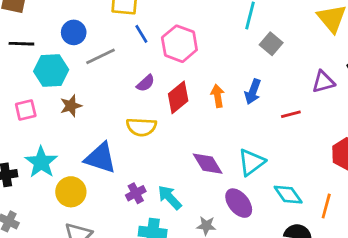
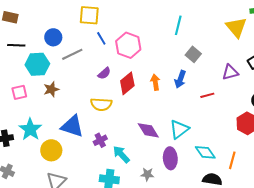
gray square: (271, 44) -> (193, 54), moved
purple cross: (136, 193) -> (100, 140), moved
purple ellipse: (239, 203) -> (170, 158), turned 35

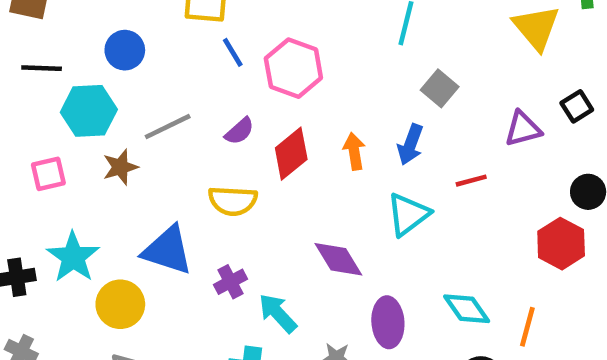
gray line: (72, 54) -> (168, 127), moved
cyan triangle: (179, 129) -> (408, 214), moved

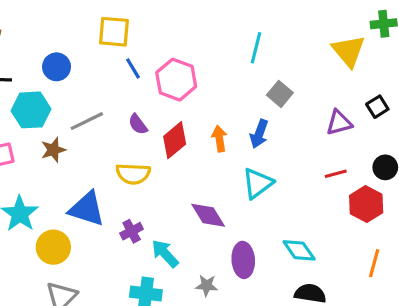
purple semicircle: (239, 131) -> (138, 124), turned 95
red line: (471, 181) -> (336, 174), moved
orange line: (527, 327) -> (374, 263), moved

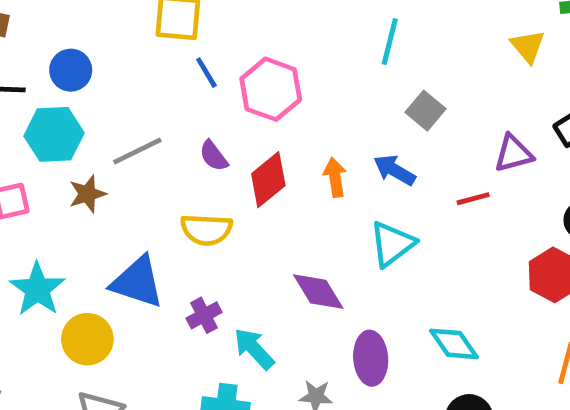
yellow triangle: (349, 51) -> (528, 46), size x0.7
blue circle: (57, 67) -> (71, 70), moved
blue arrow: (259, 134) -> (394, 170), turned 100
red line: (336, 174) -> (473, 199), moved

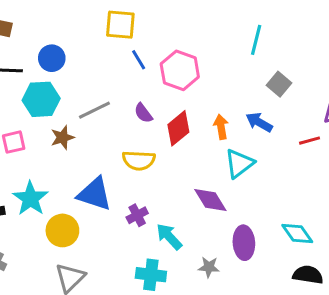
cyan triangle: (392, 244) -> (239, 163), moved

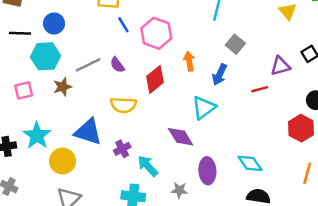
purple semicircle: (143, 113) -> (117, 65), moved
blue arrow: (259, 122) -> (220, 75), turned -95
orange arrow: (221, 127) -> (189, 61), moved

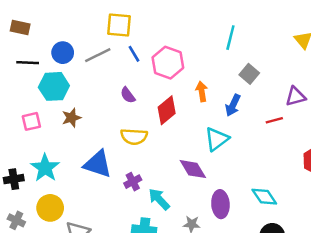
gray line: (88, 65) -> (98, 55), moved
yellow circle: (63, 161) -> (50, 208), moved

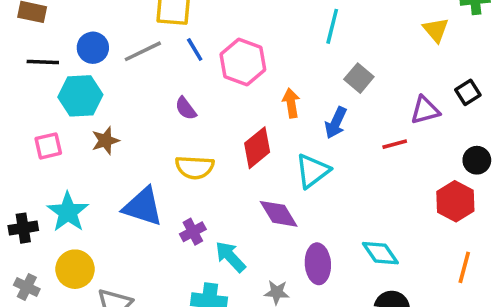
red diamond: (167, 110) -> (257, 148), moved

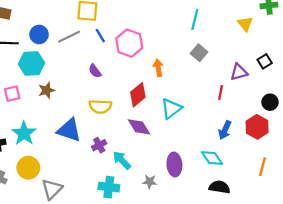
cyan line: (332, 26) -> (195, 19), moved
blue arrow: (336, 123) -> (225, 130), moved
red line: (395, 144) -> (221, 93), turned -64
purple diamond: (279, 214) -> (139, 127), moved

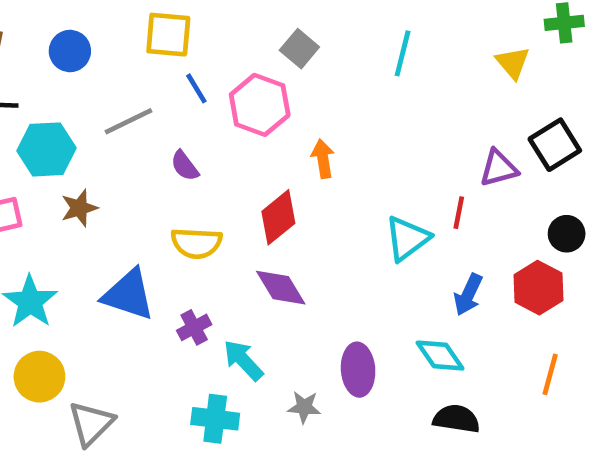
blue circle: (39, 34) -> (70, 51), moved
gray line: (69, 37) -> (128, 121), moved
gray square: (199, 53) -> (299, 49), moved
black square: (265, 61) -> (555, 145), size x1.5
cyan triangle: (171, 109) -> (407, 238), moved

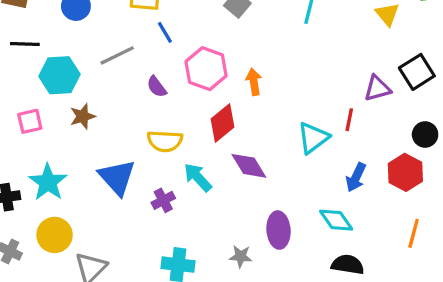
pink hexagon: (260, 105) -> (206, 69), moved
purple diamond: (281, 288) -> (249, 166), moved
blue triangle: (128, 295) -> (117, 177), turned 30
cyan arrow: (243, 360) -> (198, 177), moved

